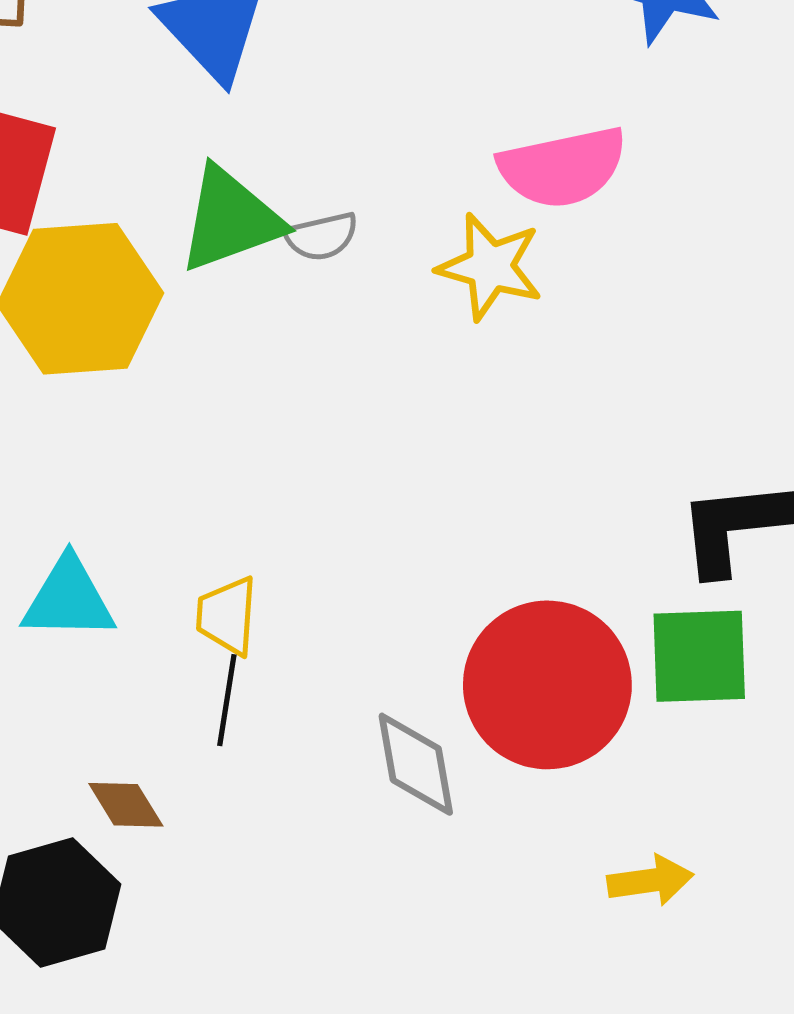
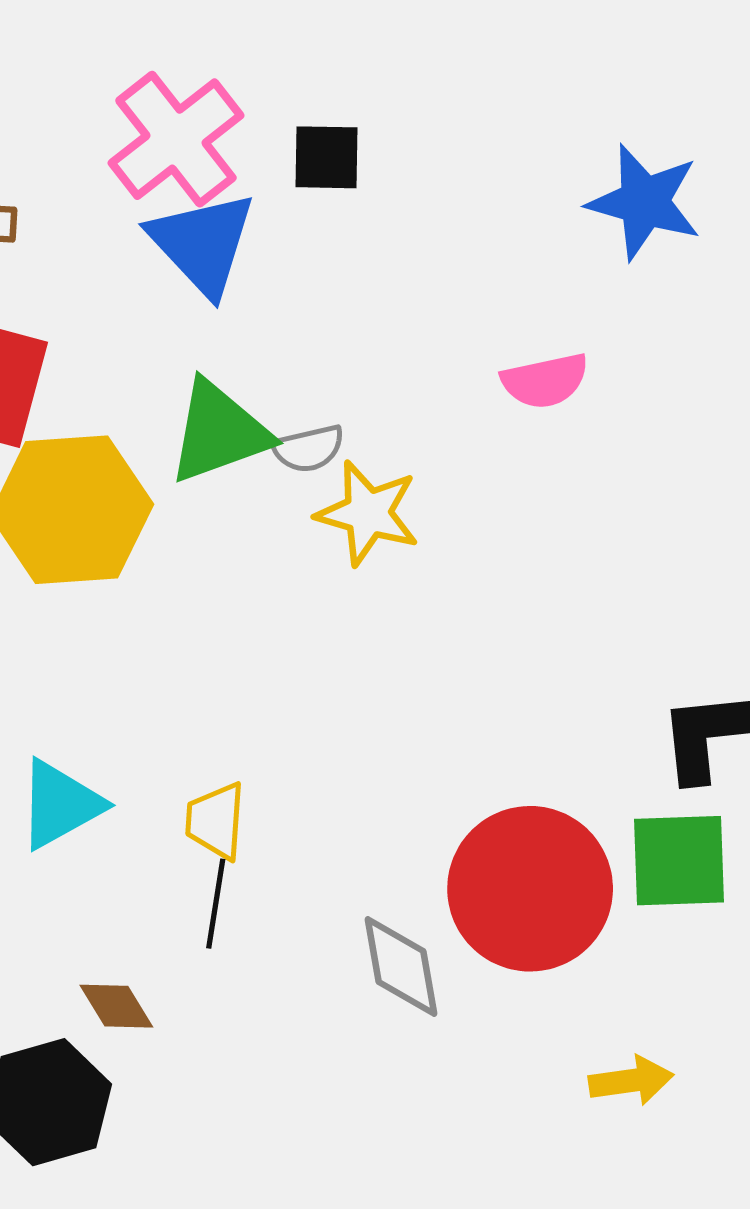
pink semicircle: (563, 167) -> (545, 381), size x0.7
yellow star: (490, 267) -> (368, 513), moved
cyan triangle: (68, 599) -> (60, 804), turned -30

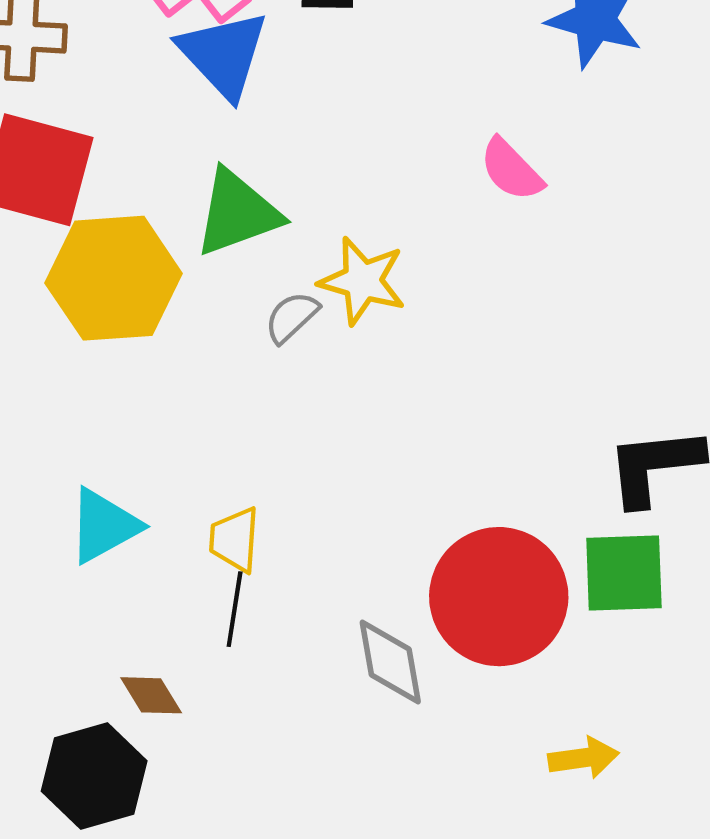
pink semicircle: (545, 381) -> (511, 170), turned 58
gray semicircle: (308, 449) -> (292, 317), moved, turned 150

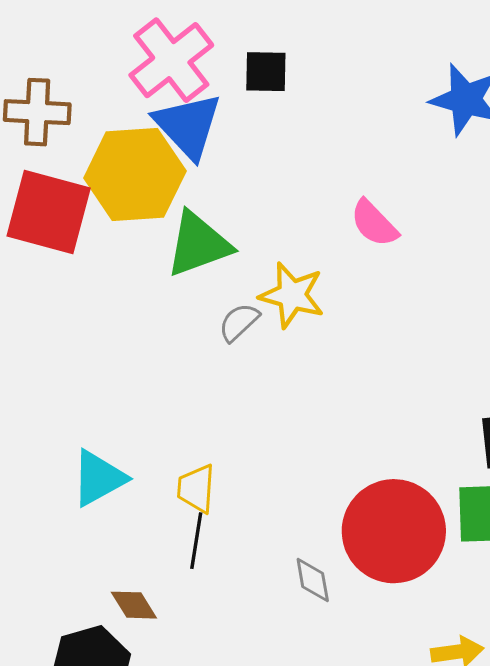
pink semicircle: (511, 170) -> (374, 223), moved
yellow hexagon: (114, 278) -> (135, 175), moved
gray diamond: (390, 662) -> (313, 580), size x0.7

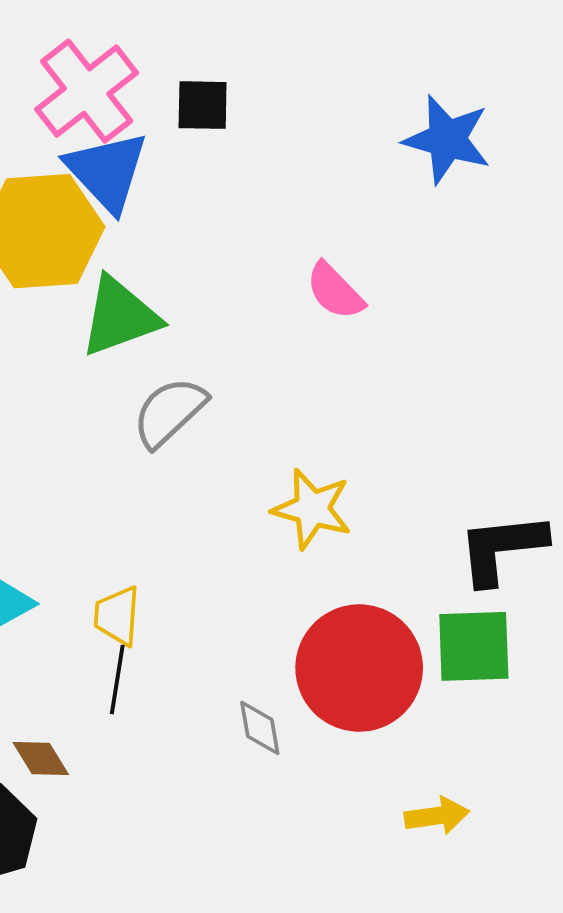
yellow star: (292, 295) -> (312, 509), moved
gray semicircle: (239, 322) -> (169, 412), size x1.5

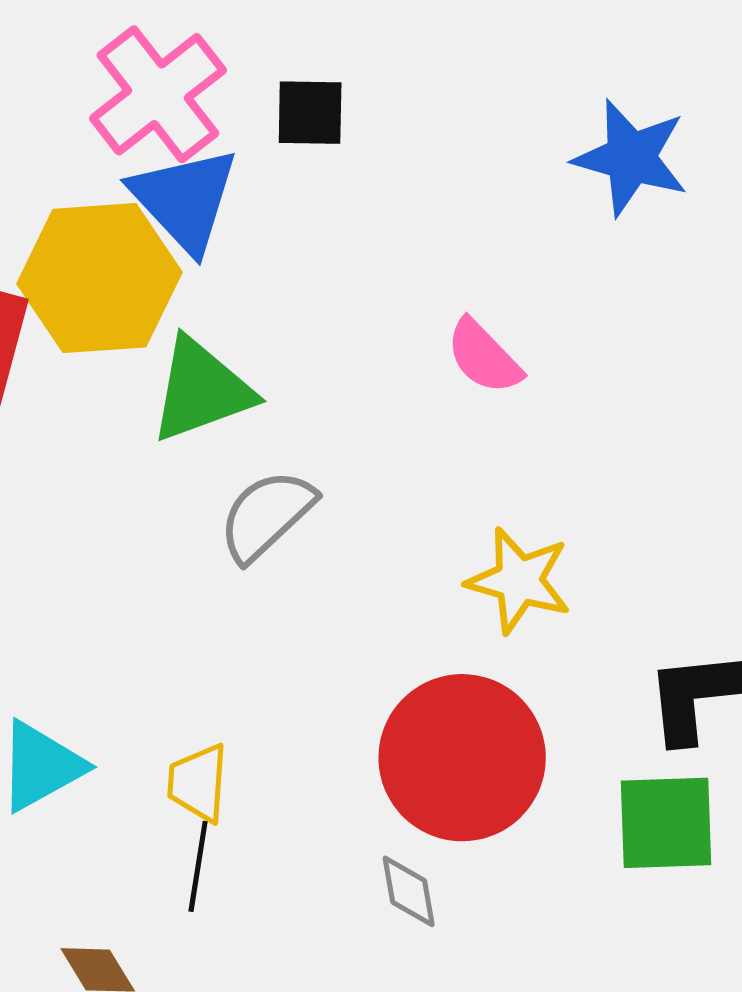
yellow star: (312, 509) -> (519, 581), moved
red circle: (359, 668) -> (462, 758), moved
gray diamond: (260, 728) -> (409, 891), moved

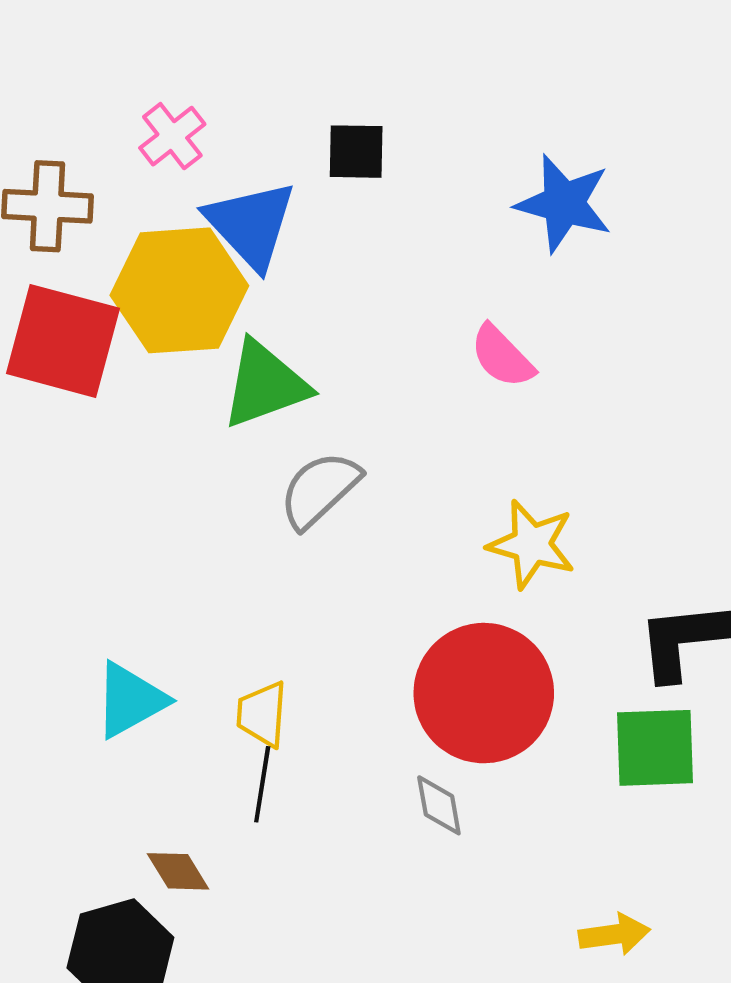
pink cross: (158, 94) -> (172, 136), moved, size x0.6
blue star: (631, 158) -> (564, 203), moved

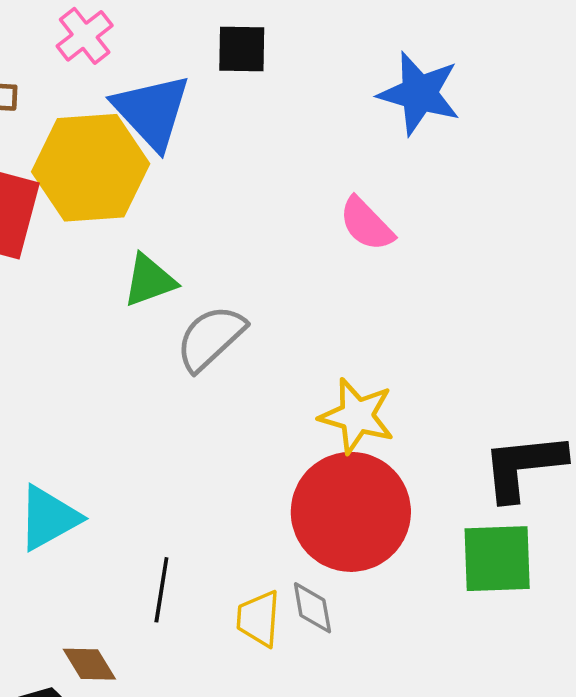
green triangle: (265, 384) -> (149, 280), moved, size x0.7
yellow star: (532, 544) -> (357, 416), moved
yellow trapezoid: (262, 714) -> (259, 619), moved

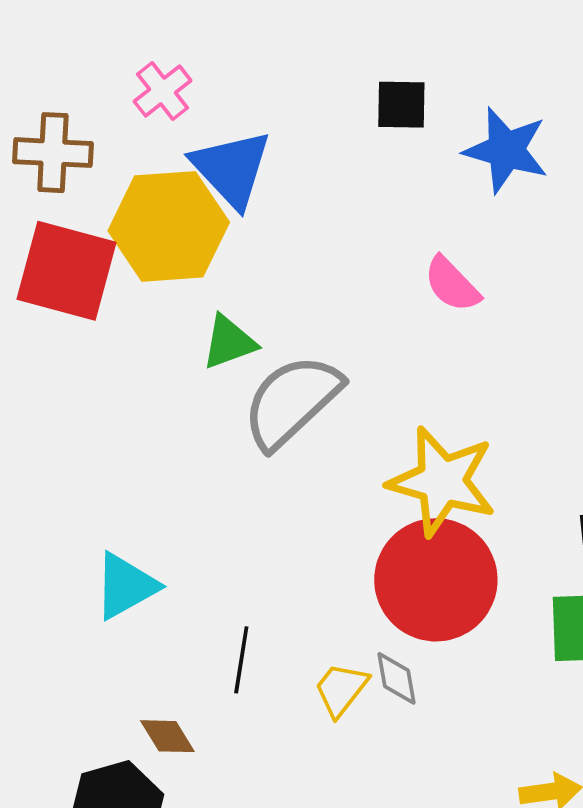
black square: (242, 49) -> (401, 105), moved
gray semicircle: (211, 338) -> (292, 401), size x1.4
yellow star: (357, 416) -> (442, 481), size x1.4
yellow trapezoid: (259, 619) -> (341, 689), turned 34

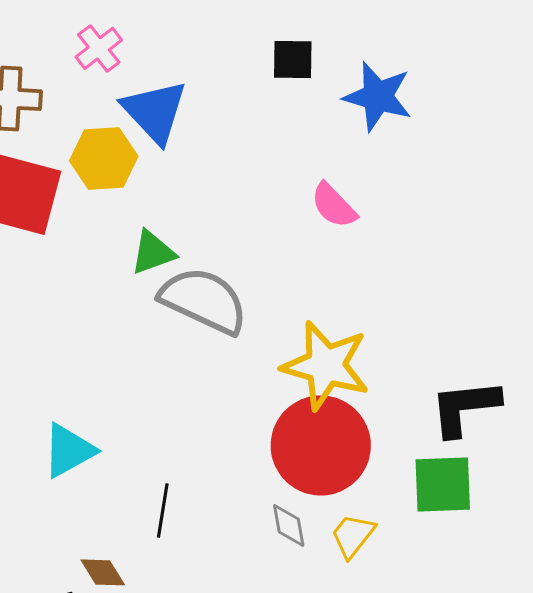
yellow hexagon: (169, 226) -> (104, 158), size x0.7
gray semicircle: (292, 401) -> (204, 300), turned 68
yellow trapezoid: (341, 689) -> (353, 535), moved

